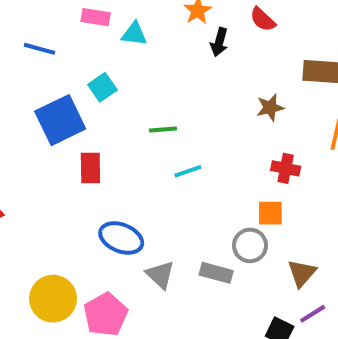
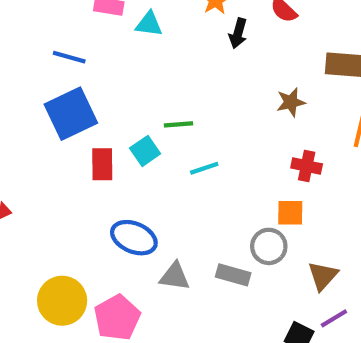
blue line: (40, 49) -> (69, 57), moved
cyan square: (102, 87) -> (145, 151), moved
gray triangle: (160, 275) -> (175, 276), turned -36

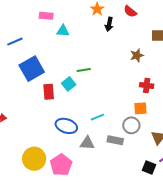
cyan triangle: (149, 24) -> (63, 31), moved
blue line: (69, 57) -> (15, 42), moved, turned -35
cyan line: (204, 168) -> (97, 117), moved

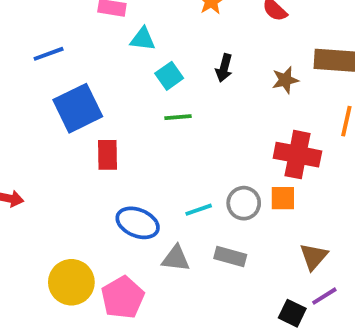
black arrow: (109, 24) -> (224, 68), moved
brown star: (137, 55) -> (285, 80), moved
cyan square: (69, 84) -> (169, 76), moved
red cross: (147, 85) -> (297, 155), size x1.6
gray circle: (131, 125) -> (244, 203), moved

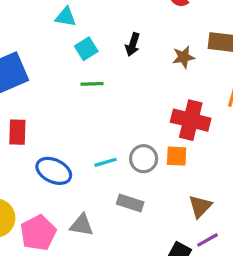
red rectangle: (107, 155) -> (17, 132), moved
gray triangle: (176, 259) -> (82, 225), moved

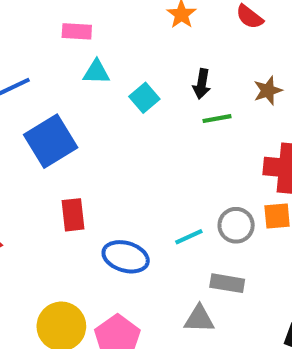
cyan triangle: (66, 17) -> (96, 72), moved
green line: (92, 84) -> (217, 119), moved
gray triangle: (82, 225) -> (199, 319), moved

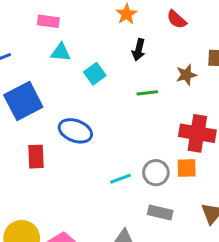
black arrow: (202, 84) -> (139, 50), moved
blue ellipse: (126, 257) -> (75, 131), moved
gray rectangle: (227, 283) -> (160, 213), moved

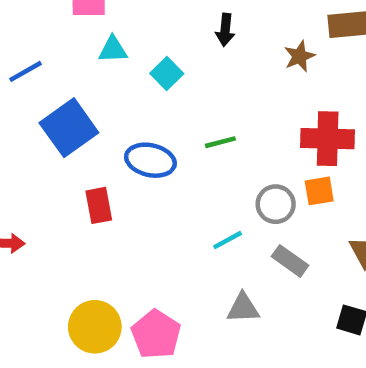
green line: (147, 93) -> (220, 142), moved
cyan line: (121, 179) -> (228, 240), moved
gray rectangle: (160, 213) -> (290, 261), turned 30

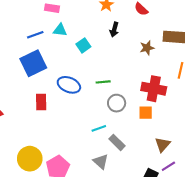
blue line: (25, 71) -> (35, 35), moved
gray circle: (276, 204) -> (117, 103), moved
gray rectangle: (290, 261) -> (117, 142), moved
gray triangle: (243, 308) -> (101, 161), turned 35

